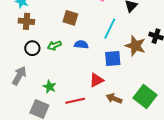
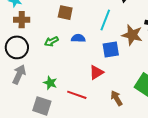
black circle: (32, 48) -> (17, 47), moved, size x1.5
brown arrow: (114, 98) -> (116, 98), moved, turned 42
red line: (75, 101) -> (77, 95), turned 36

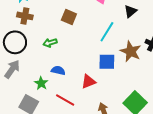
blue semicircle: (78, 38) -> (58, 70), moved

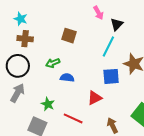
black triangle: (130, 11) -> (117, 24), moved
blue semicircle: (58, 70) -> (67, 78), moved

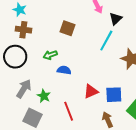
blue square: (111, 76) -> (114, 95), moved
gray arrow: (17, 93) -> (24, 89), moved
red line: (73, 118) -> (69, 111), turned 42

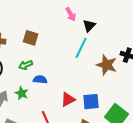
brown square: (67, 28) -> (31, 38), moved
green star: (44, 96) -> (22, 93), moved

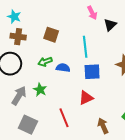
cyan line: (81, 48) -> (85, 47), moved, turned -35
blue semicircle: (40, 80) -> (63, 68), moved
blue square: (91, 102) -> (92, 72), moved

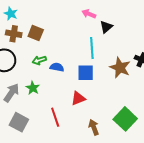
pink arrow: (92, 13) -> (89, 14), turned 136
brown square: (51, 35) -> (36, 33), moved
cyan line: (85, 47) -> (92, 48), moved

